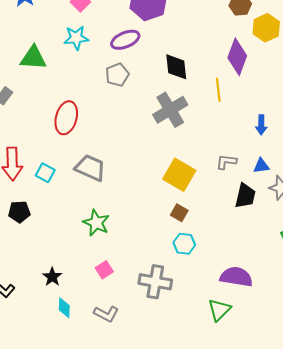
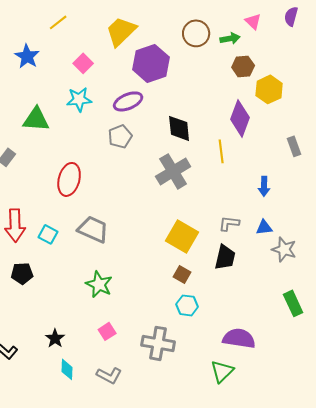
black trapezoid: (245, 196) -> (225, 257), moved

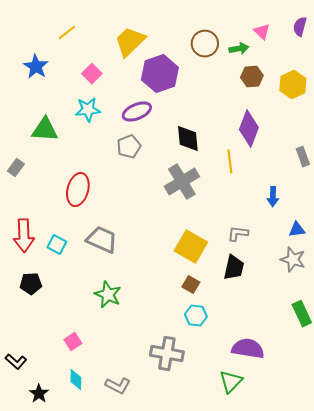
yellow hexagon: (269, 89) -> (293, 85), moved
blue triangle: (264, 227) -> (297, 230), moved
pink square: (107, 331) -> (73, 342), moved
black star: (55, 338) -> (39, 394), moved

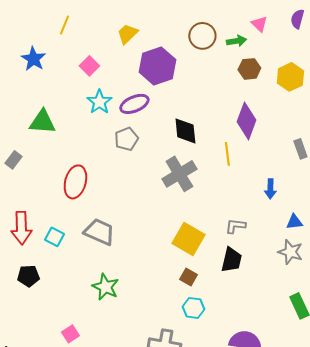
yellow line: (67, 33) -> (64, 25), turned -30
yellow trapezoid: (130, 42) -> (127, 34), size x0.7
cyan star: (88, 110) -> (99, 102), moved, turned -30

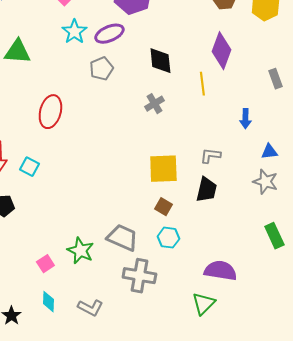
gray cross: (179, 174) -> (154, 104), size x0.6
gray trapezoid: (99, 232) -> (122, 238), moved
yellow square: (188, 239) -> (163, 169), turned -32
green star: (105, 287) -> (80, 251), moved

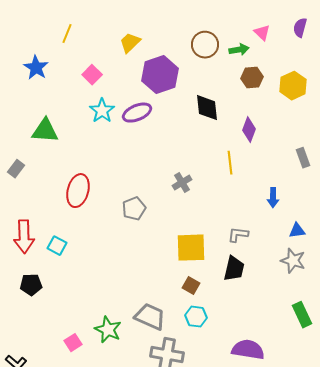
purple diamond: (221, 51) -> (249, 130), size x0.7
black diamond: (160, 61) -> (207, 108), moved
gray pentagon: (101, 69) -> (134, 209), moved

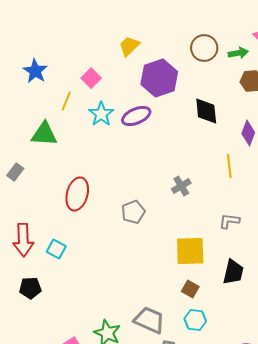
yellow line: (67, 34) -> (66, 101), moved
gray L-shape: (238, 235) -> (229, 221), moved

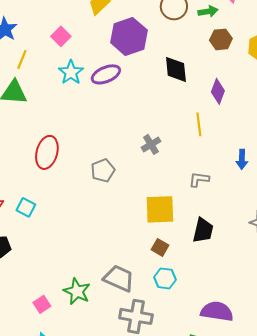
yellow line: (66, 101) -> (22, 59), moved

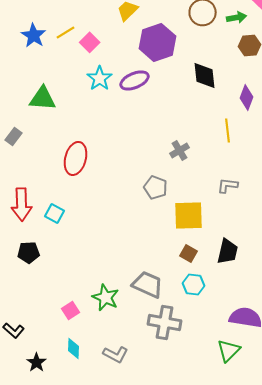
yellow line: (22, 59) -> (66, 32), moved, turned 36
gray pentagon: (103, 170) -> (156, 187), moved, turned -30
black trapezoid: (203, 230) -> (228, 251), moved

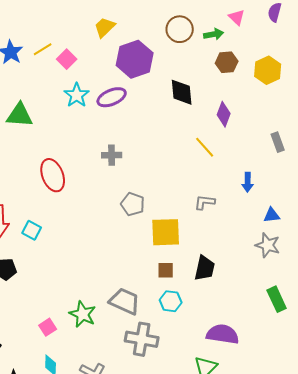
yellow line: (228, 130) -> (205, 147), turned -35
gray cross: (180, 150) -> (112, 155), moved, turned 30
red ellipse: (76, 158) -> (53, 175), turned -36
brown square: (189, 253) -> (166, 270), turned -30

